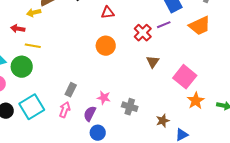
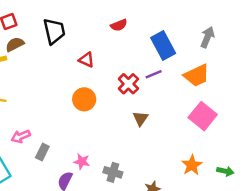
red triangle: (108, 13) -> (87, 60), turned 32
pink square: (185, 77) -> (203, 116), moved
pink arrow: (65, 110) -> (21, 136), moved, turned -133

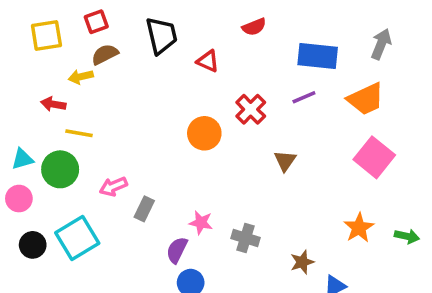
blue rectangle: (163, 45) -> (318, 56), turned -56
red triangle: (87, 60) -> (208, 61), moved
red cross: (128, 84) -> (251, 109), moved

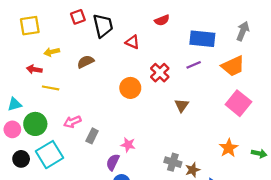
red square: (96, 22) -> (78, 17), moved
brown semicircle: (105, 54) -> (86, 62), moved
green circle: (60, 169) -> (35, 124), moved
gray cross: (246, 238) -> (173, 162), moved

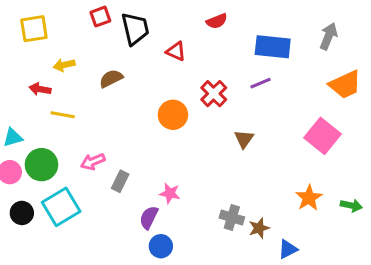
orange trapezoid: (233, 66) -> (345, 85), moved

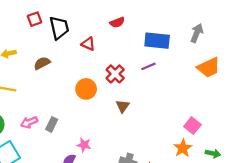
pink square: (322, 136) -> (192, 126), moved, size x0.7
brown triangle: (244, 139) -> (123, 106), moved
gray rectangle: (120, 181) -> (52, 124), moved

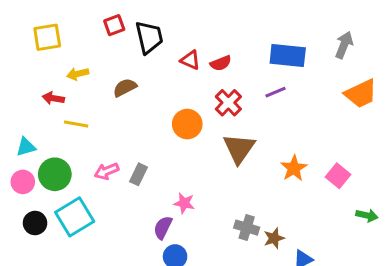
red semicircle: (117, 22) -> (221, 63), moved
brown triangle: (123, 106) -> (239, 148), size x1.6
orange star: (183, 148) -> (294, 168), moved

